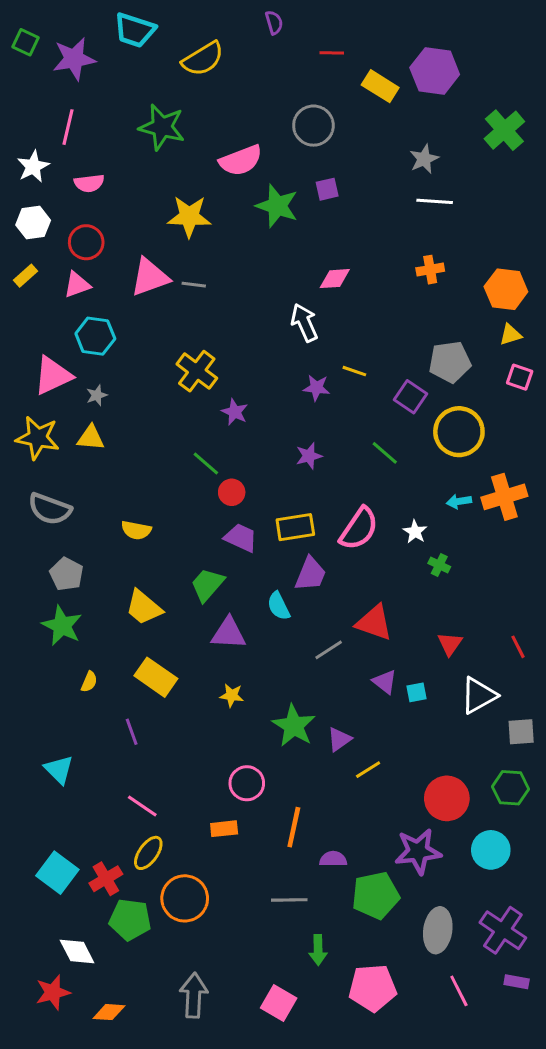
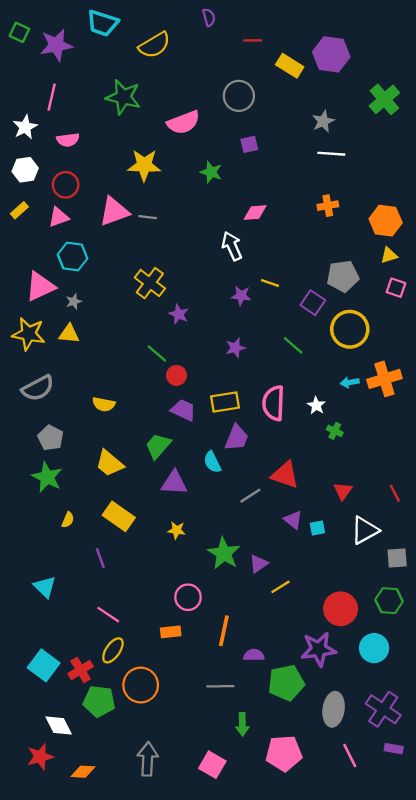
green star: (277, 206) -> (211, 172), moved, size x0.7
gray semicircle: (50, 509) -> (38, 388), turned -48
pink semicircle: (359, 529) -> (274, 403), turned 148

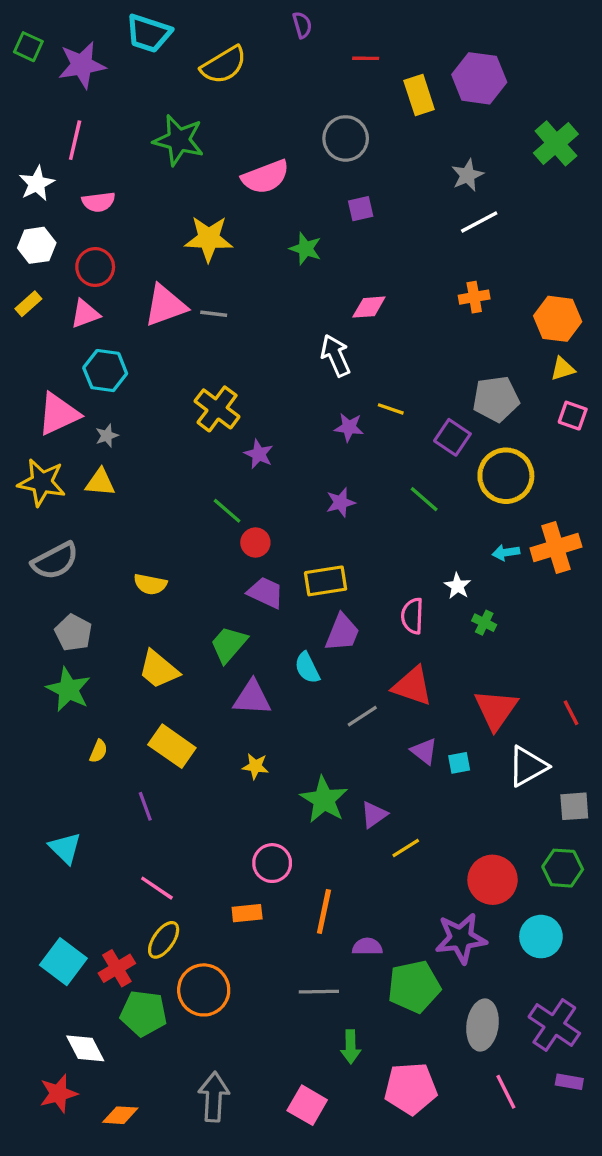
yellow rectangle: (290, 66) -> (419, 95), turned 40
white line: (331, 154) -> (479, 222), turned -32
pink semicircle: (274, 403) -> (412, 616), moved, size x0.7
red triangle: (343, 491) -> (496, 709), size x1.6

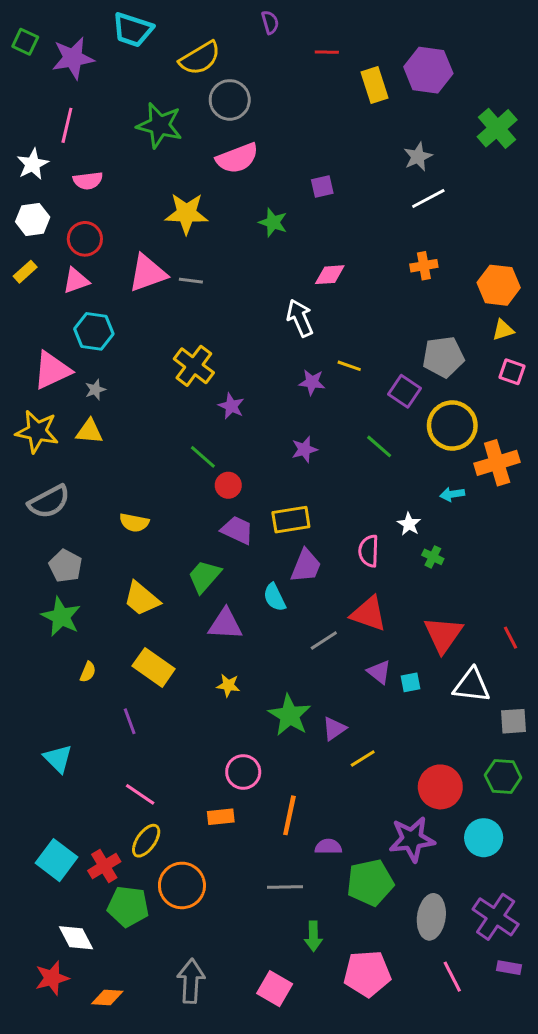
gray circle: (346, 138) -> (230, 100), moved
orange cross: (556, 548) -> (497, 463), moved
white triangle: (528, 766) -> (472, 685), turned 36

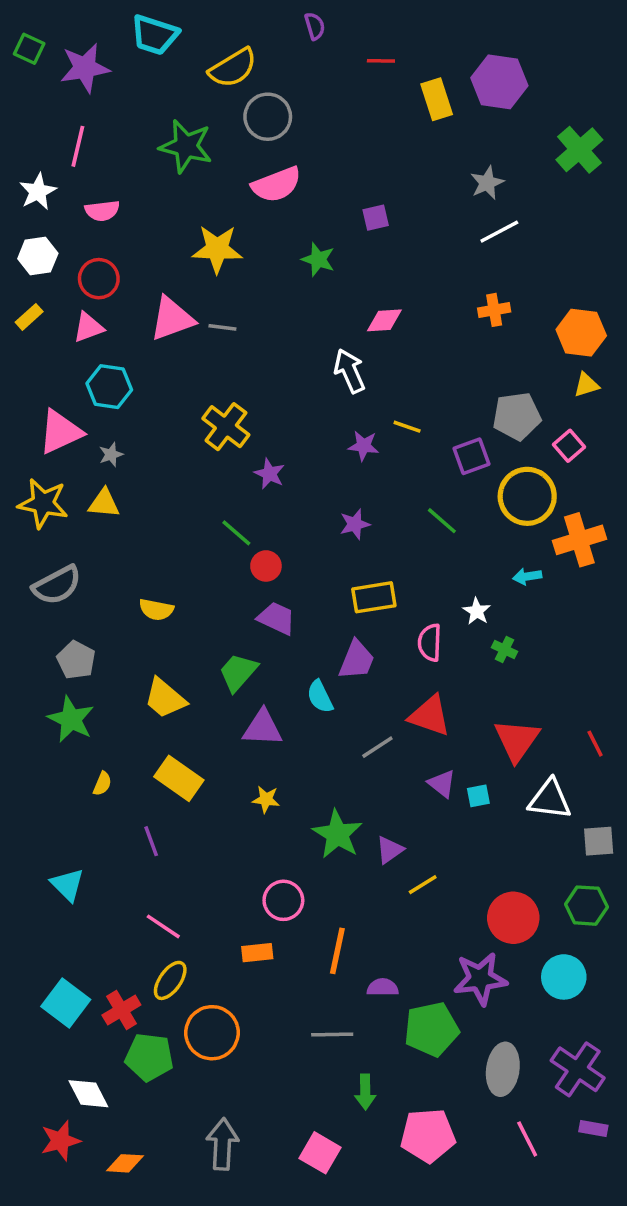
pink square: (512, 372) -> (569, 446), moved, turned 30
purple square: (404, 391) -> (471, 456), turned 36
yellow rectangle: (291, 520) -> (374, 597), moved

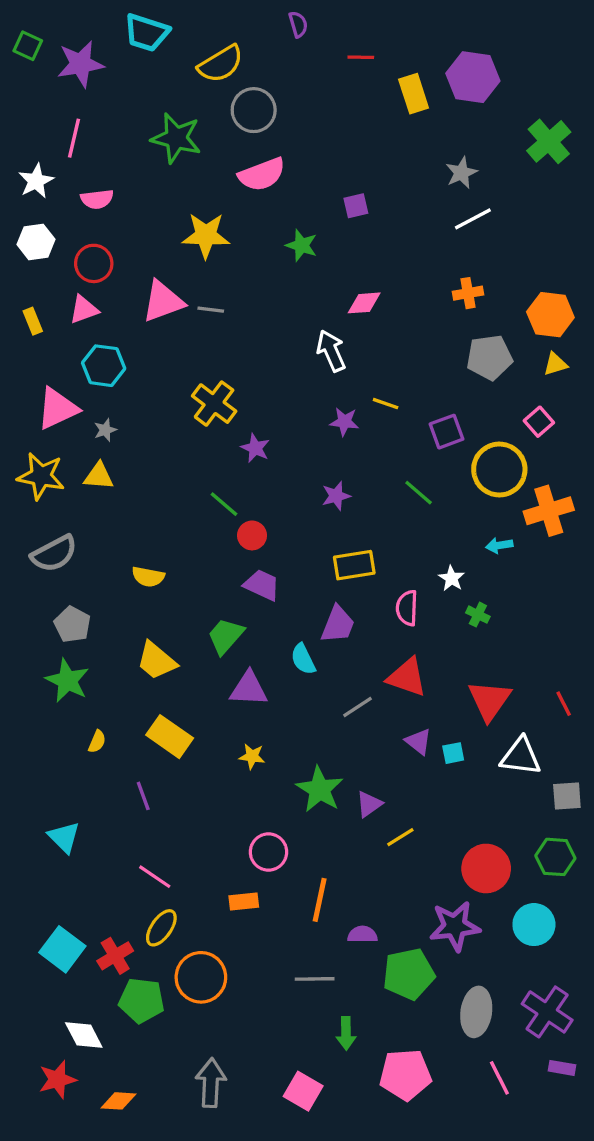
yellow rectangle: (29, 317) -> (33, 321), moved, turned -70
gray pentagon: (517, 416) -> (489, 357), moved

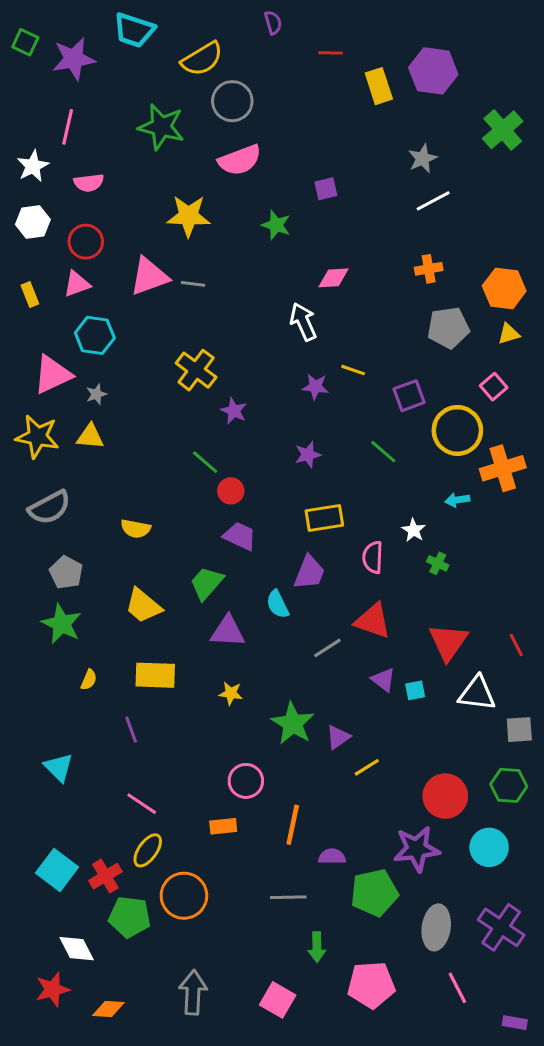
yellow rectangle: (170, 737) -> (155, 675), turned -33
purple rectangle: (562, 1068) -> (515, 1023), moved

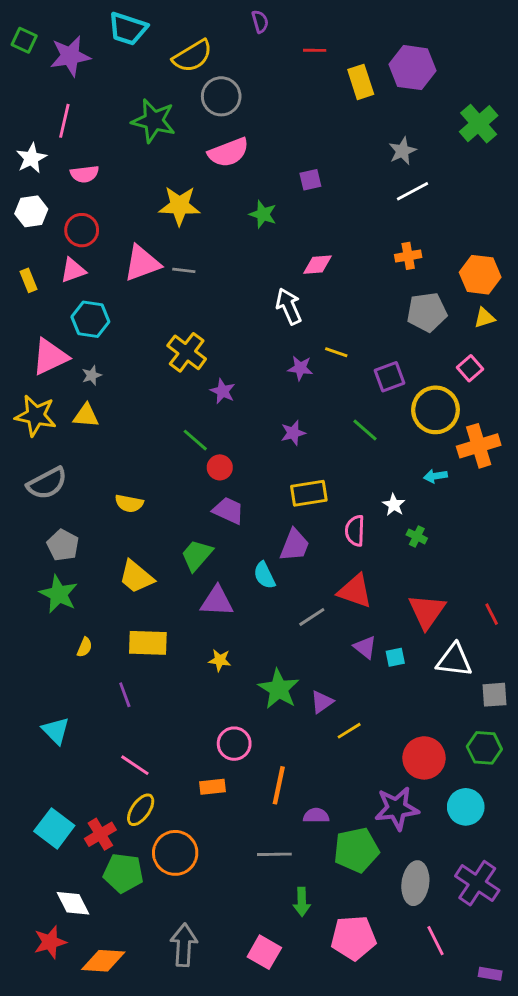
orange diamond: (108, 1009) -> (103, 961), size x1.4

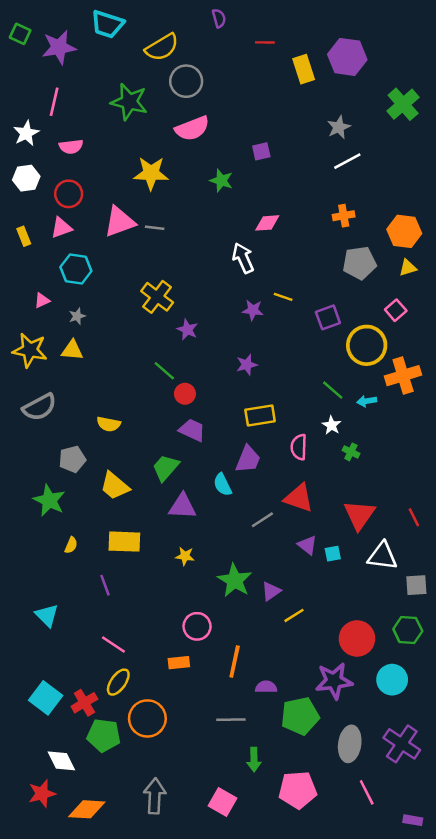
pink triangle: (50, 357) -> (42, 300), size x0.5
green line: (365, 430) -> (333, 390), moved
gray pentagon: (63, 545) -> (72, 459), moved, turned 30

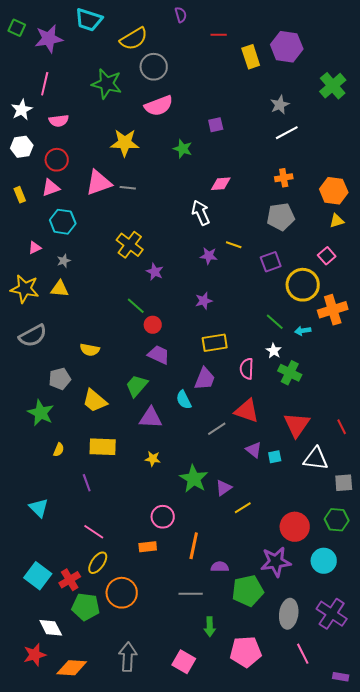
gray pentagon: (359, 263) -> (281, 217), moved
green cross: (351, 452) -> (290, 373), size x1.6

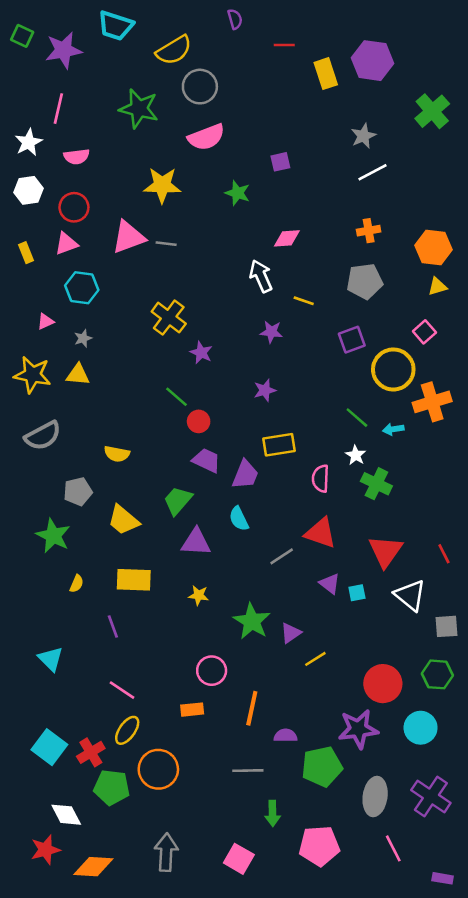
yellow line: (234, 245) -> (304, 301), moved
purple trapezoid: (205, 379) -> (245, 475), moved
white triangle: (316, 459) -> (410, 595), turned 32

